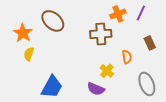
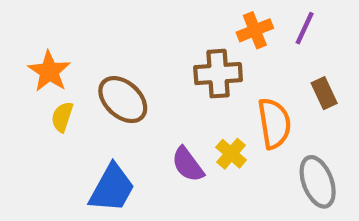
brown ellipse: (53, 21) -> (123, 100), moved
orange semicircle: (127, 57) -> (274, 123), size x1.6
purple semicircle: (96, 89) -> (188, 164), moved, turned 30

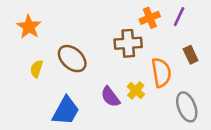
orange star: (49, 71) -> (29, 27), moved

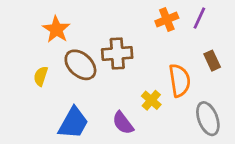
orange star: (29, 27) -> (56, 29), moved
brown cross: (128, 43) -> (117, 54), moved
purple semicircle: (110, 97) -> (123, 123), moved

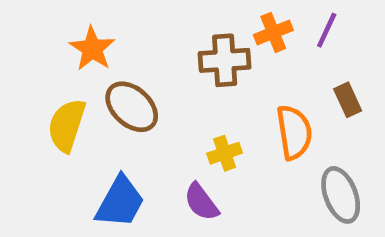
brown cross: (117, 54) -> (225, 60), moved
yellow semicircle: (41, 76) -> (67, 125), size x1.6
yellow cross: (151, 100) -> (225, 153), moved, turned 30

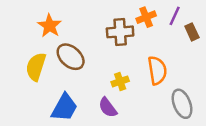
brown rectangle: (348, 100) -> (192, 32), moved

